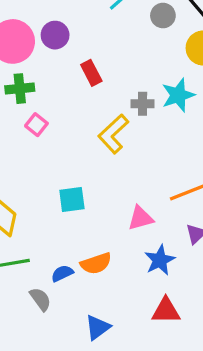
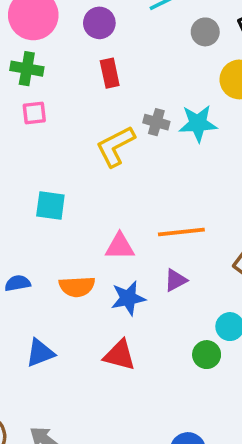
purple circle: (55, 35) -> (99, 23), moved
pink square: (36, 125) -> (34, 113), turned 30
orange semicircle: (96, 263) -> (77, 287), moved

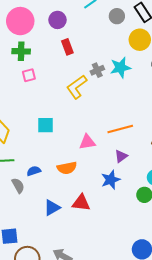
gray cross: (156, 122) -> (97, 70), turned -32
blue star: (128, 298) -> (111, 180), moved
red triangle: (120, 355) -> (81, 203), moved

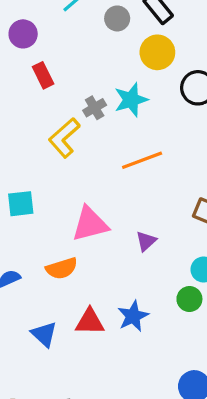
orange line: (120, 129) -> (142, 160), moved
pink triangle: (87, 142) -> (90, 224), size x1.4
blue star: (111, 180) -> (133, 316), moved
blue triangle: (52, 208) -> (44, 334), turned -42

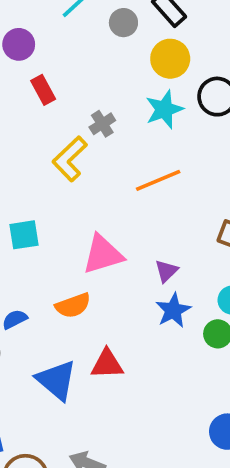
cyan star: (131, 100) -> (164, 109), moved
blue star: (133, 316) -> (173, 310), moved
blue triangle: (44, 334) -> (56, 380), size x1.4

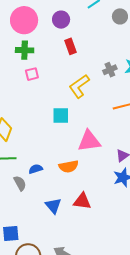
gray cross: (102, 124) -> (110, 70), moved
cyan square: (24, 235) -> (61, 116), moved
blue triangle: (56, 380) -> (53, 206), size x0.7

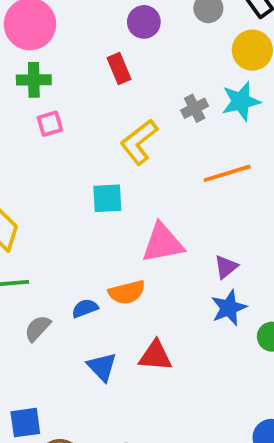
purple circle: (61, 20) -> (144, 22), moved
blue semicircle: (36, 169) -> (85, 308), moved
gray semicircle: (20, 183) -> (38, 328), turned -105

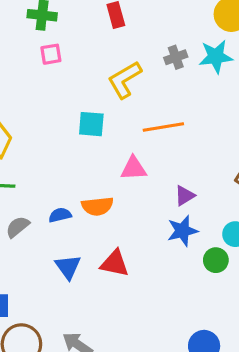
orange line: (227, 173) -> (163, 127), moved
pink triangle: (163, 243) -> (133, 168), size x0.7

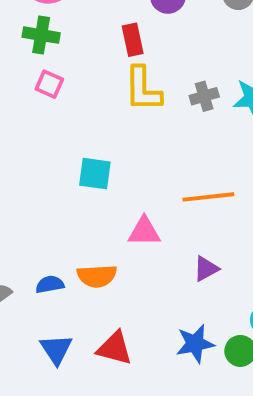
pink square: (51, 54) -> (49, 84), turned 30
yellow L-shape: (125, 80) -> (143, 89), moved, turned -63
orange line: (163, 127) -> (208, 197), moved
blue star: (182, 231) -> (195, 344), moved

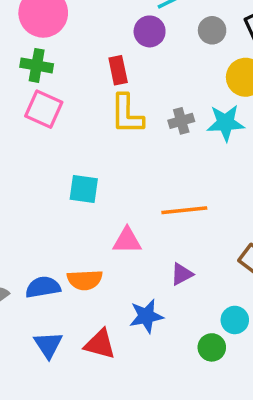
pink square: (49, 84) -> (44, 109), size x1.5
blue semicircle: (50, 284) -> (43, 287), size x1.4
blue star: (195, 344) -> (146, 316), moved

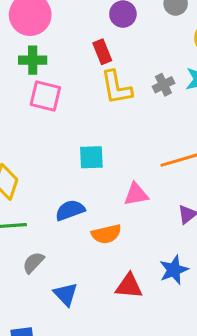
blue semicircle: (43, 287) -> (70, 210), moved
blue star: (146, 316) -> (174, 270), moved
blue triangle: (48, 345) -> (66, 294), moved

